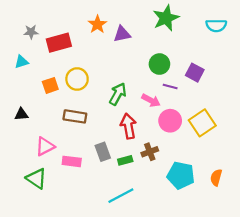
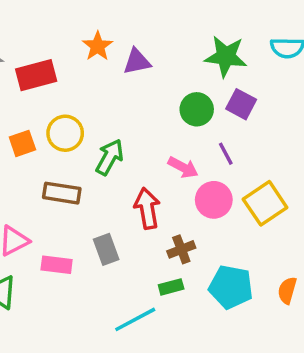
green star: (166, 18) -> (226, 56), moved, turned 30
purple square: (195, 73) -> (241, 104), moved
purple line: (170, 86) -> (226, 154), moved, turned 48
green arrow: (118, 94) -> (110, 157), moved
green rectangle: (125, 160) -> (171, 287), moved

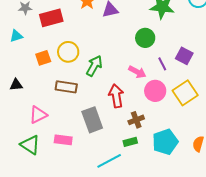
purple square: (241, 104) -> (184, 56), moved
gray rectangle: (106, 249) -> (92, 120), size x1.4
pink rectangle: (57, 265) -> (63, 140), moved
cyan pentagon: (231, 287) -> (165, 142), turned -30

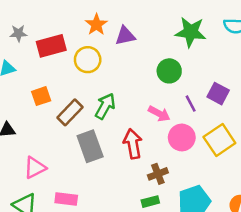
yellow circle: (68, 52) -> (88, 60), moved
brown rectangle: (66, 87) -> (70, 112), moved, turned -55
gray rectangle: (92, 120) -> (90, 146), moved

